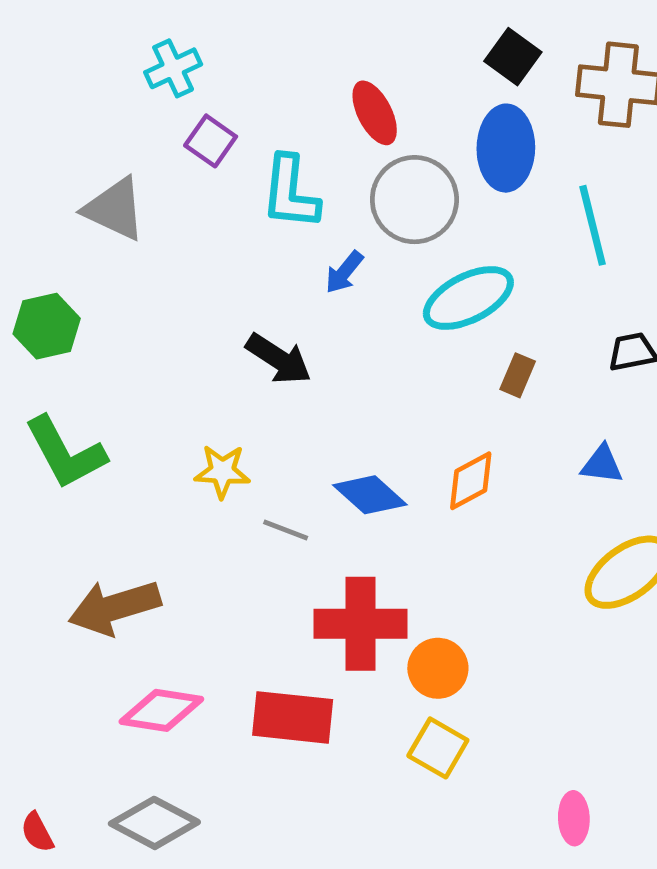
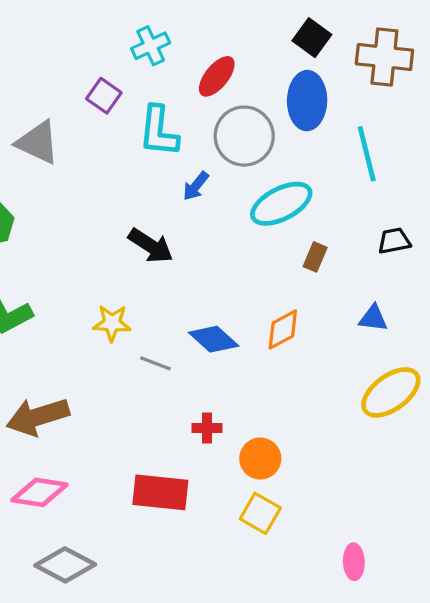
cyan cross: (173, 68) -> (151, 46), moved
red ellipse: (375, 113) -> (217, 76), turned 66
red cross: (361, 624) -> (207, 428), size x0.5
pink diamond: (161, 710) -> (39, 492), moved

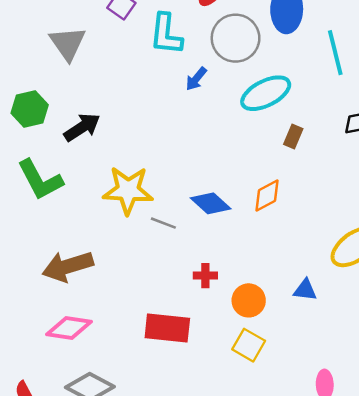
gray triangle: (38, 142) -> (68, 43), turned 30
black arrow: (151, 246) -> (82, 127), moved, turned -66
blue triangle: (373, 318) -> (305, 290), moved
yellow star: (112, 323) -> (128, 190), size x1.6

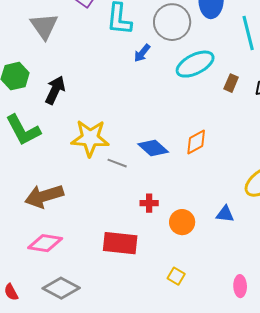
black arrow: (82, 127) -> (55, 90), turned -32
brown rectangle: (293, 136) -> (231, 83), moved
yellow square: (249, 345) -> (176, 276), moved, size x0.7

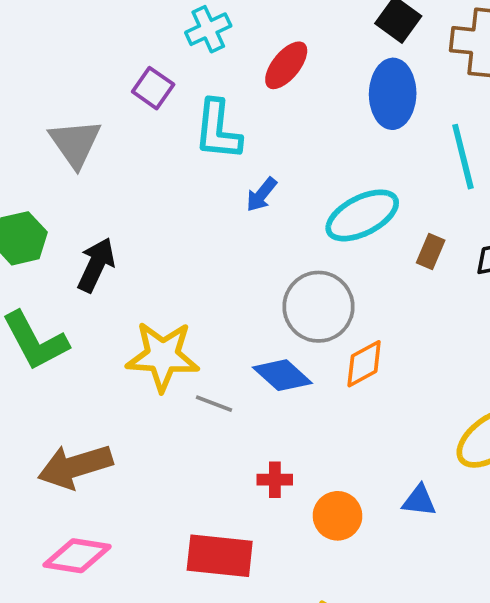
gray circle: (172, 22) -> (318, 307), moved

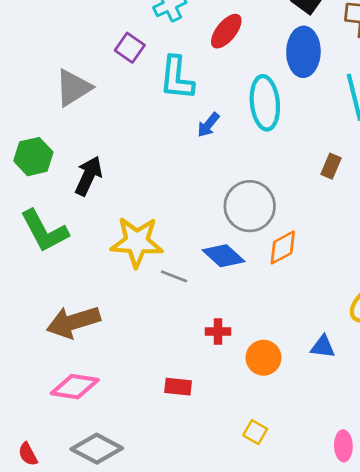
gray triangle: (75, 143) -> (73, 88), turned 33
cyan ellipse: (362, 215) -> (265, 103), moved, turned -69
red rectangle: (220, 556) -> (178, 387), size x0.6

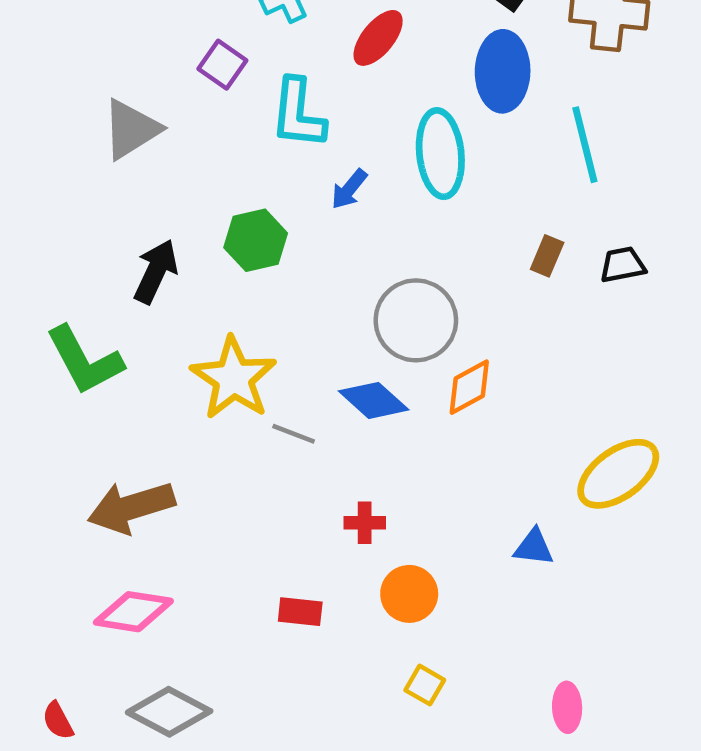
green hexagon: (33, 157) -> (256, 240), moved
yellow star: (137, 242) -> (234, 378), turned 30
orange circle: (263, 358) -> (409, 594), moved

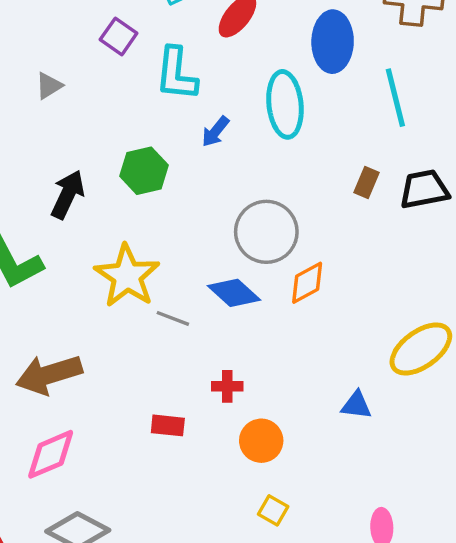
gray triangle: (131, 129) -> (49, 86), size x0.6
black trapezoid: (623, 265) -> (424, 189), size x1.4
pink diamond: (133, 612) -> (51, 454), turned -32
red rectangle: (300, 612) -> (168, 425), moved

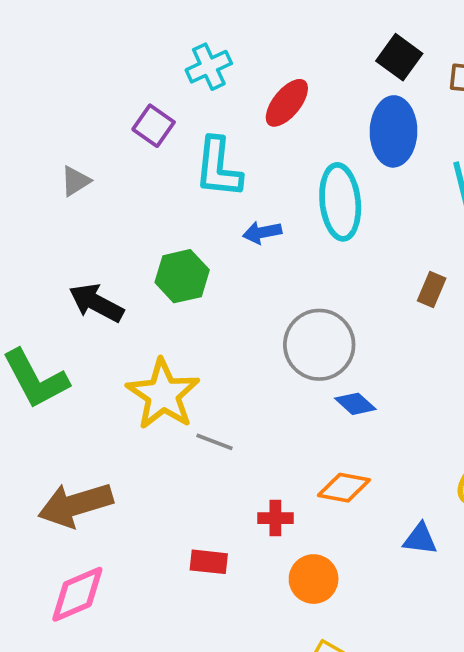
blue arrow: (215, 132) -> (262, 232), turned 40
black arrow: (68, 194) -> (96, 303), turned -87
orange diamond: (307, 283) -> (344, 488), moved, turned 39
blue diamond: (234, 293) -> (355, 404), moved, size x0.7

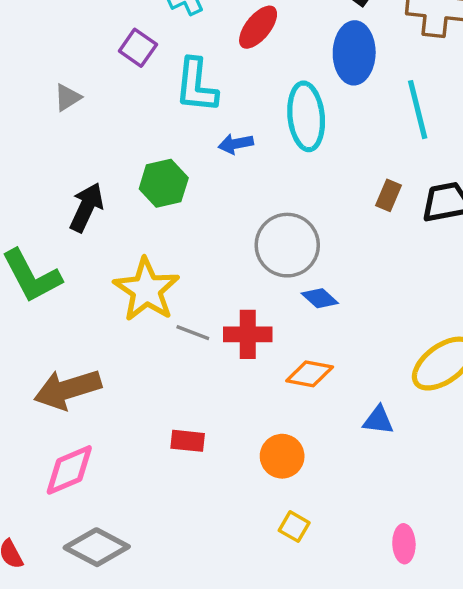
black arrow: (96, 303) -> (86, 207), turned 87
red cross: (275, 518) -> (248, 334), moved, size x1.5

